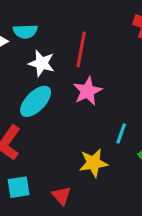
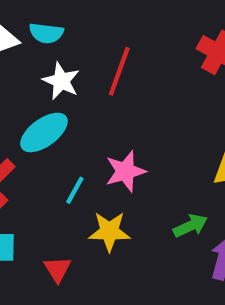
pink star: (87, 91) -> (125, 171), moved
cyan line: (121, 134) -> (75, 190), moved

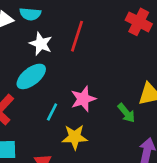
green arrow: (190, 226) -> (126, 113), moved, turned 78

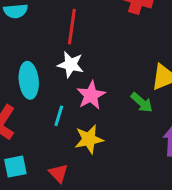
white star: (41, 44) -> (71, 65), moved
cyan ellipse: (31, 76) -> (29, 80), turned -48

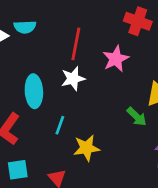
white star: (71, 65) -> (73, 79), turned -30
pink star: (91, 95) -> (116, 59), moved

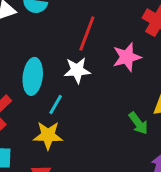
cyan line: (60, 125) -> (56, 104), moved
yellow star: (87, 148) -> (48, 135), moved

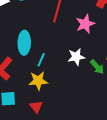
white star: (77, 70) -> (76, 57), moved

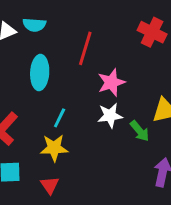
pink star: (85, 24) -> (111, 82), moved
cyan ellipse: (24, 43) -> (40, 72), moved

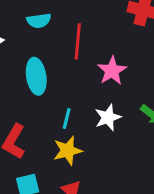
cyan semicircle: (34, 25) -> (39, 21), moved
white star: (110, 116) -> (108, 117), moved

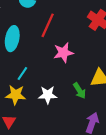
white star: (108, 117) -> (48, 95), moved

